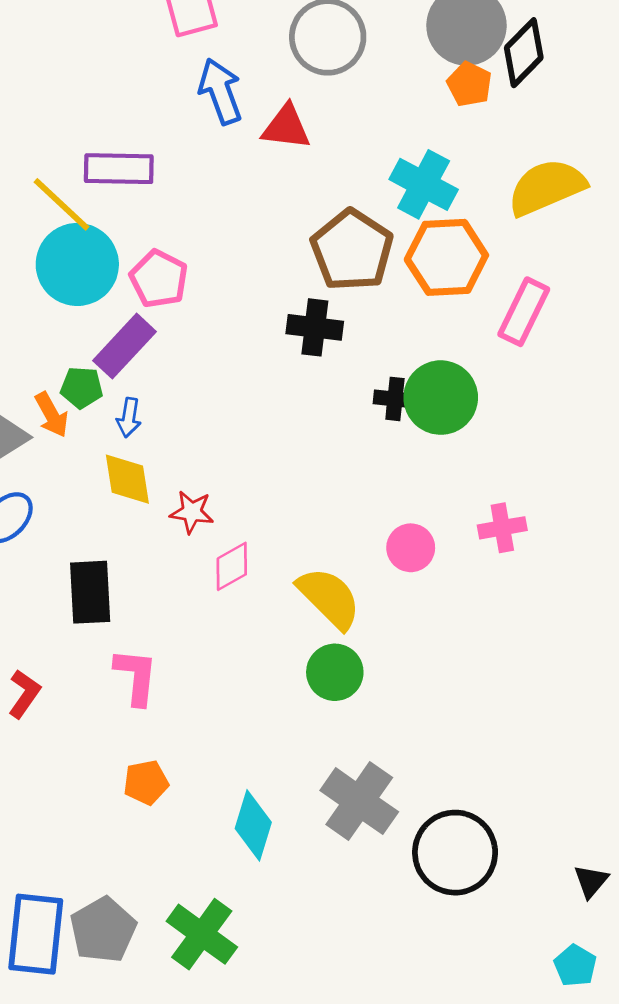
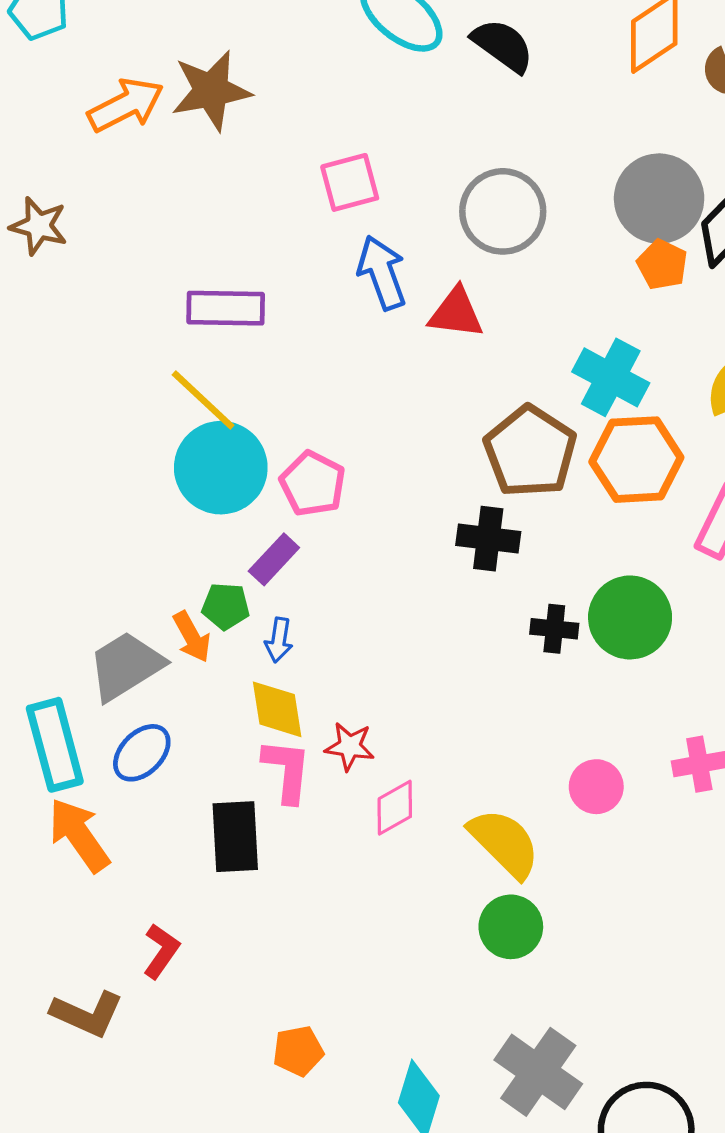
purple rectangle: (119, 169) -> (226, 308), moved
purple rectangle: (124, 346) -> (274, 559), size x0.7
black cross: (395, 399) -> (554, 629), moved
pink L-shape: (136, 677) -> (287, 771), moved

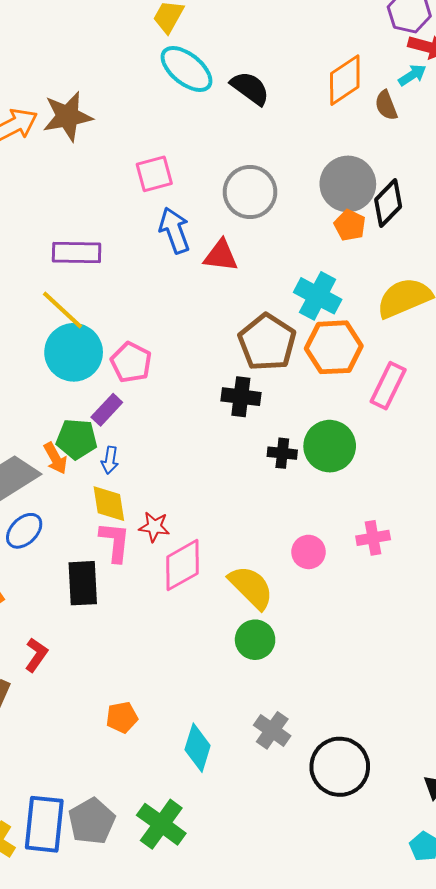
green pentagon: (226, 606) -> (77, 439), size x1.4
pink diamond: (395, 808) -> (182, 565), size x1.5
gray cross: (538, 1072) -> (272, 730), size x0.7

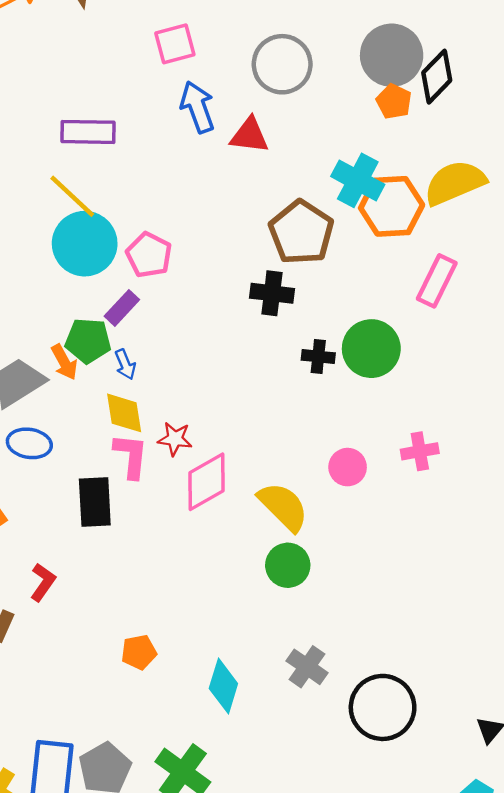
orange hexagon: (334, 347) -> (392, 206), moved
blue arrow: (110, 460) -> (125, 364), turned -32
blue ellipse: (24, 531) -> (29, 443), turned 54

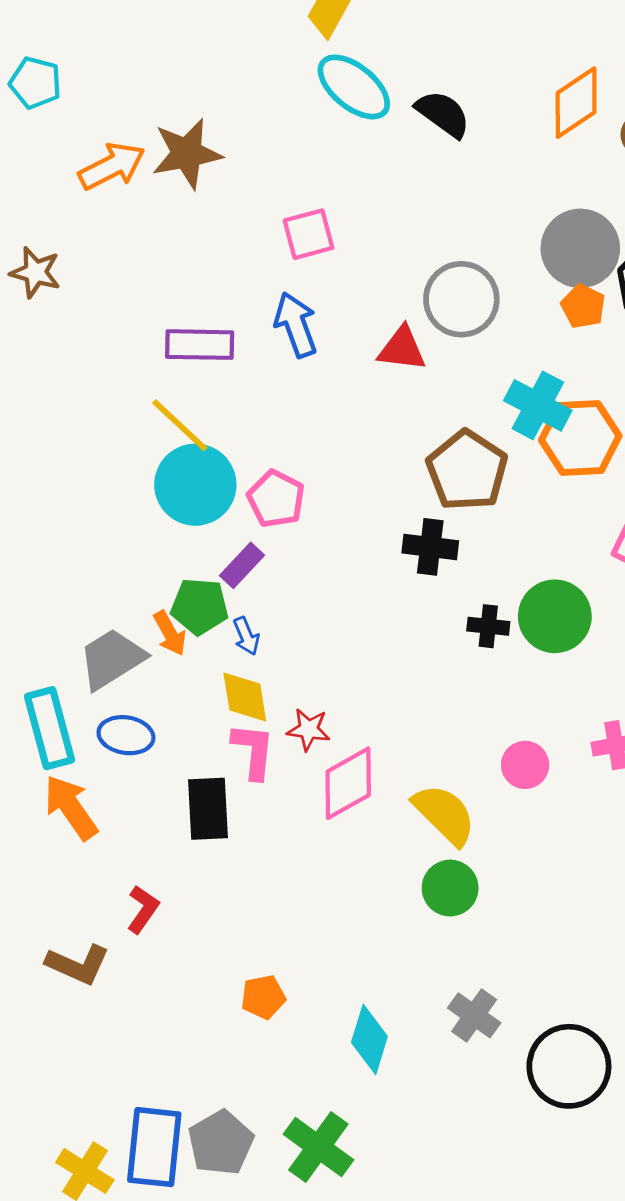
gray circle: (282, 64) -> (461, 299), moved
blue arrow: (197, 107) -> (296, 325), moved

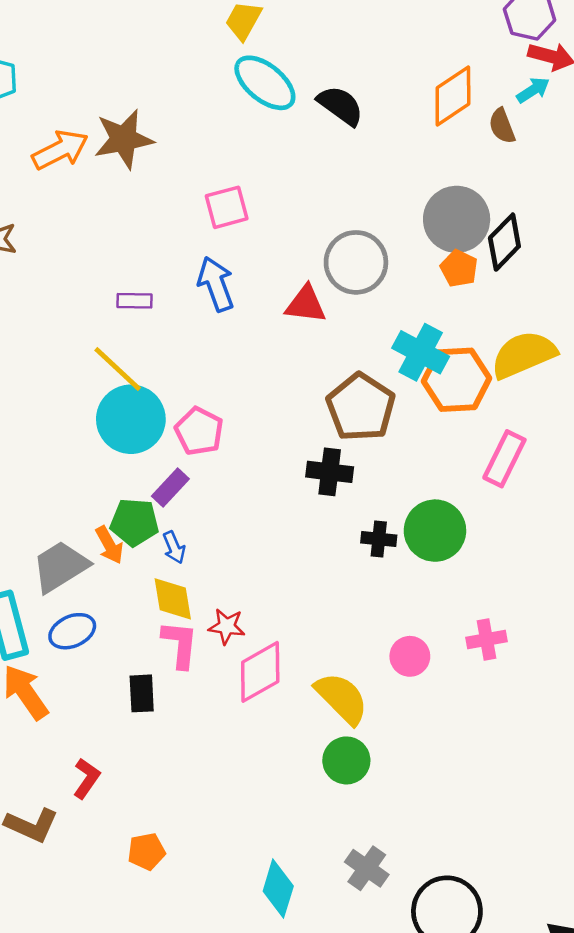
purple rectangle: (200, 345) -> (134, 301), size x0.6
blue ellipse: (126, 735) -> (72, 631), turned -33
black rectangle: (208, 809) -> (142, 693), size x0.7
orange pentagon: (263, 997) -> (146, 851), moved

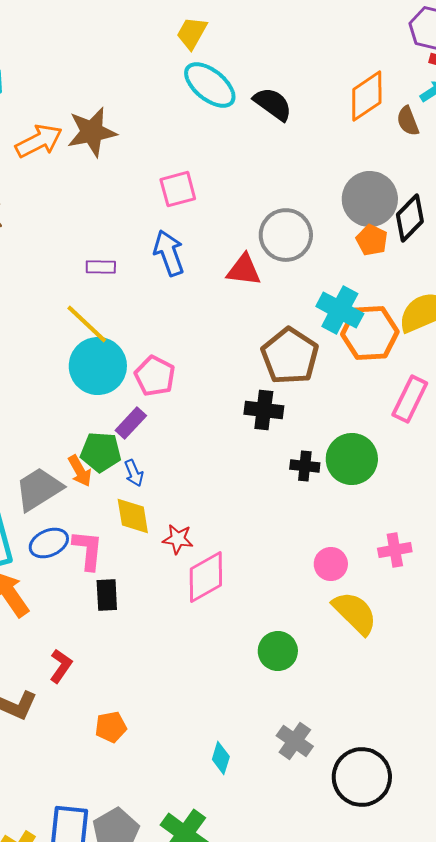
pink L-shape: (180, 644) -> (88, 550), moved
yellow semicircle: (342, 698) -> (355, 613), moved
cyan diamond: (278, 889) -> (221, 758), size x0.7

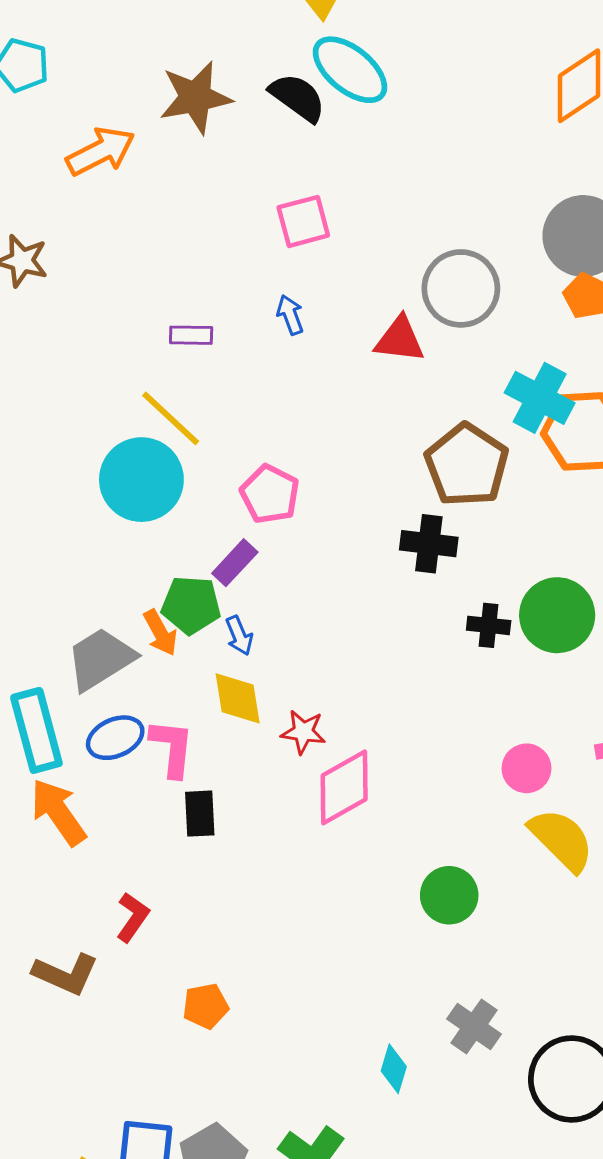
black semicircle: (273, 104) -> (298, 97), moved
brown star: (92, 132) -> (195, 97), moved
blue arrow: (169, 253) -> (290, 315), size x0.6
cyan circle: (98, 366) -> (141, 480), moved
cyan diamond: (221, 758) -> (394, 1069), moved

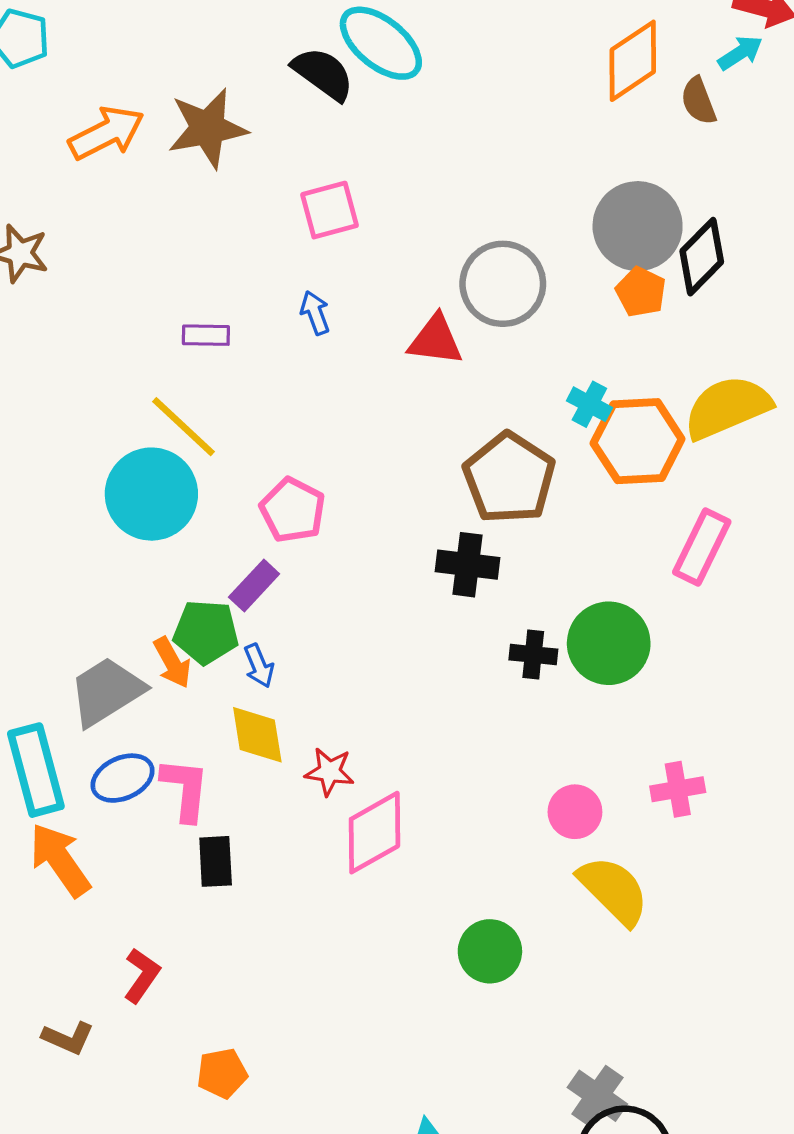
brown star: (195, 97) -> (208, 128), moved
cyan cross: (540, 398) -> (589, 404), size x0.6
brown L-shape: (66, 974) -> (68, 1038), size x0.7
gray cross: (474, 1026) -> (597, 1096), moved

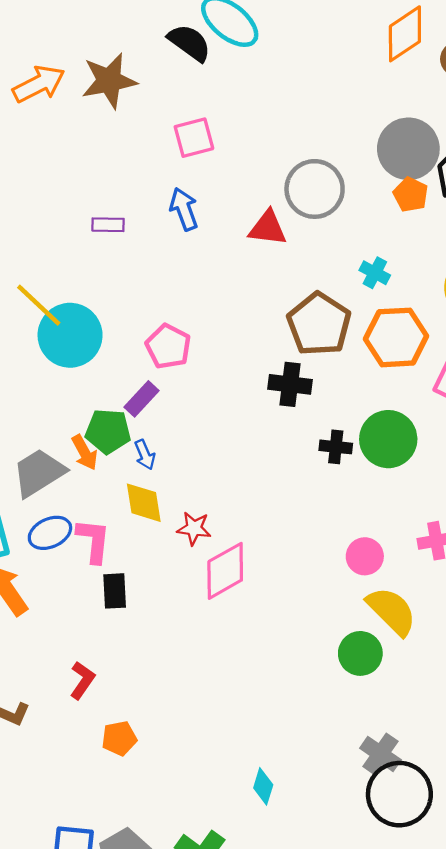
blue arrow: (315, 313) -> (184, 209), size x1.4
yellow line: (183, 427) -> (39, 305), moved
orange hexagon: (638, 441) -> (396, 337), moved
green circle: (490, 951) -> (360, 653), moved
red L-shape: (142, 975) -> (82, 680), moved

